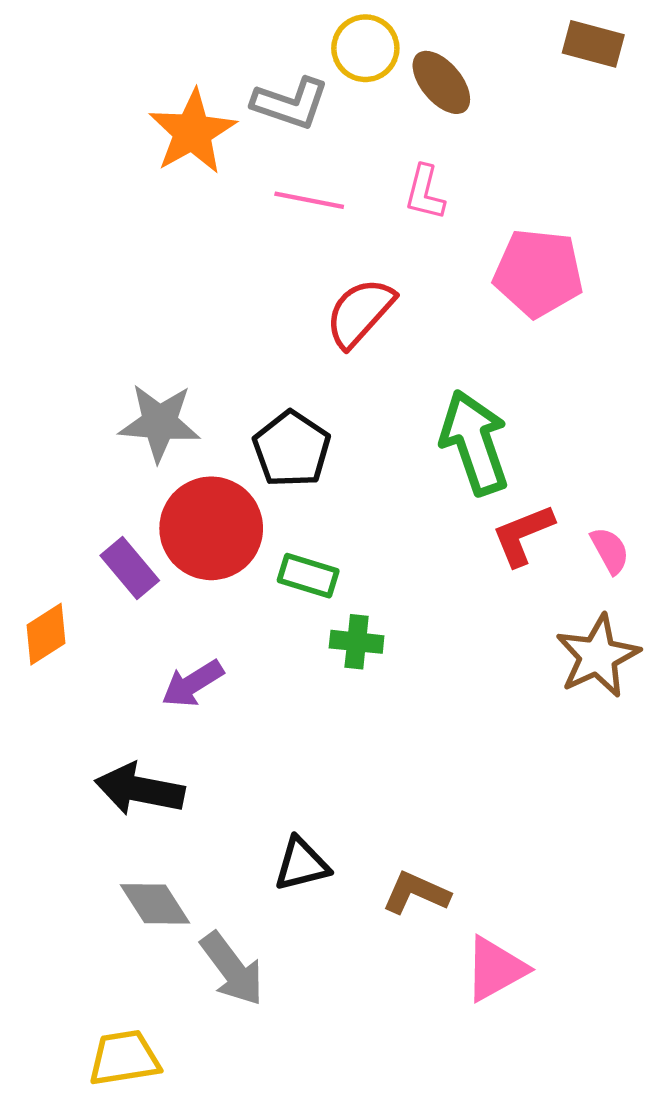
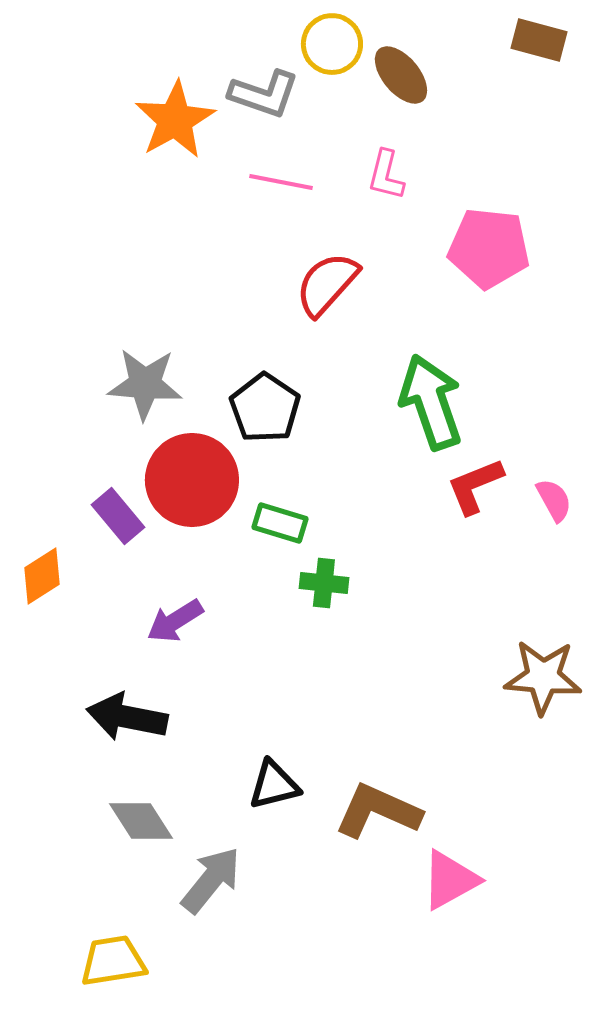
brown star: (598, 656) -> (543, 677), moved, turned 30
brown L-shape: (416, 893) -> (378, 811), size x1.4
gray arrow: (232, 969) -> (211, 880), turned -104

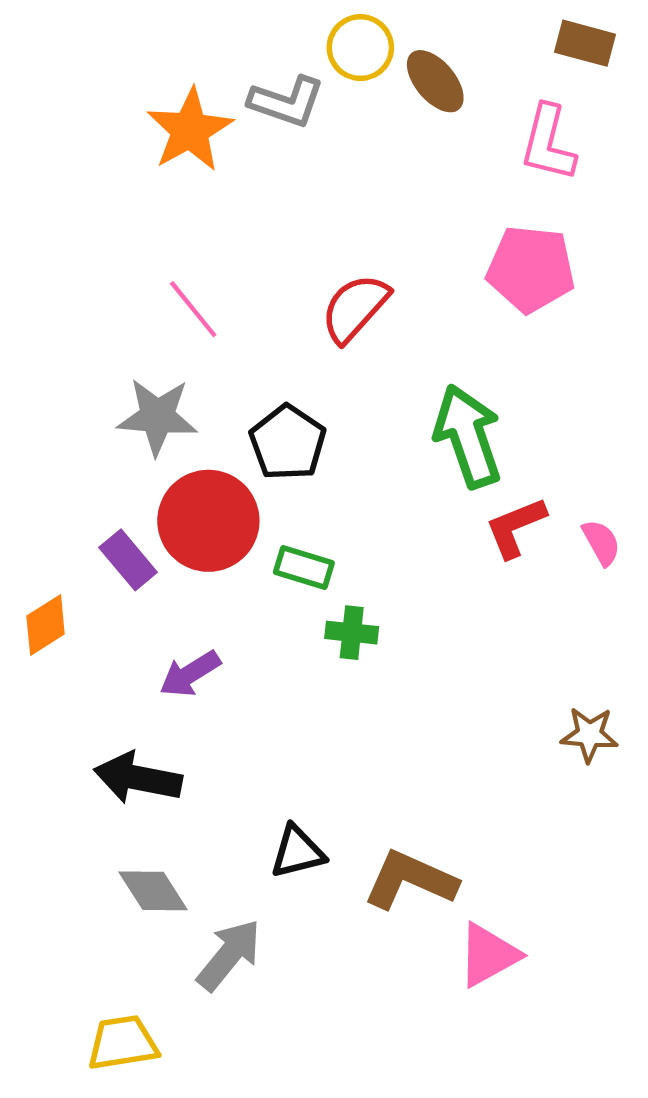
pink L-shape: (386, 175) -> (548, 143), moved, size x1.4
pink line: (281, 182) -> (193, 309), moved, turned 40
brown star: (543, 677) -> (589, 735), size x0.7

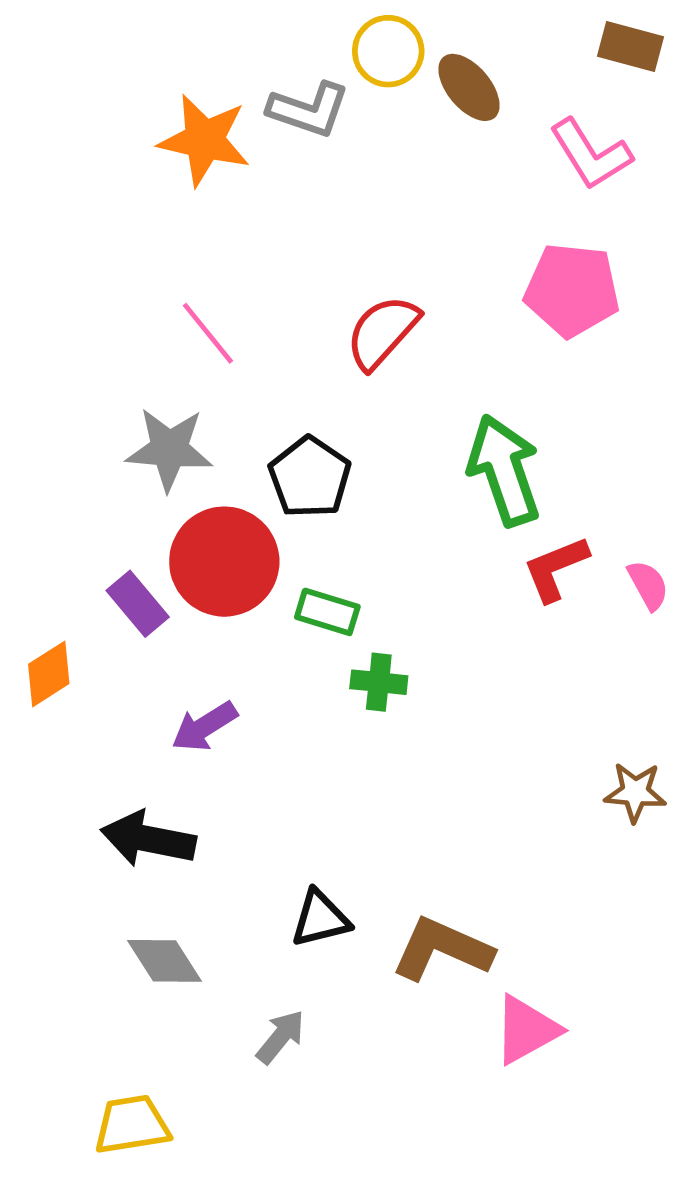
orange star: (190, 130) -> (204, 140), turned -30
pink L-shape: (548, 143) -> (591, 154), turned -46
gray arrow: (229, 955) -> (281, 1037), moved, size x0.7

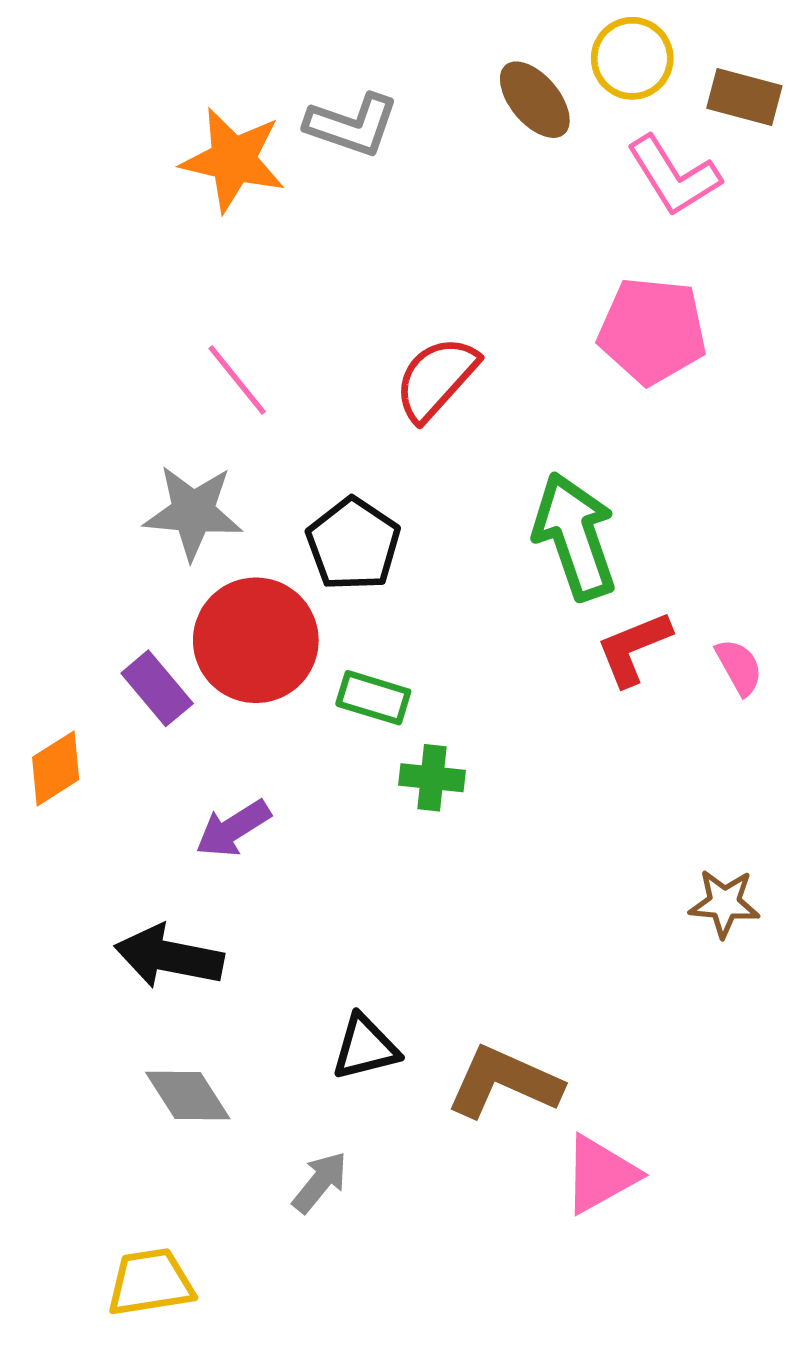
brown rectangle: (631, 46) -> (744, 97), moved
yellow circle: (388, 51) -> (632, 58), moved

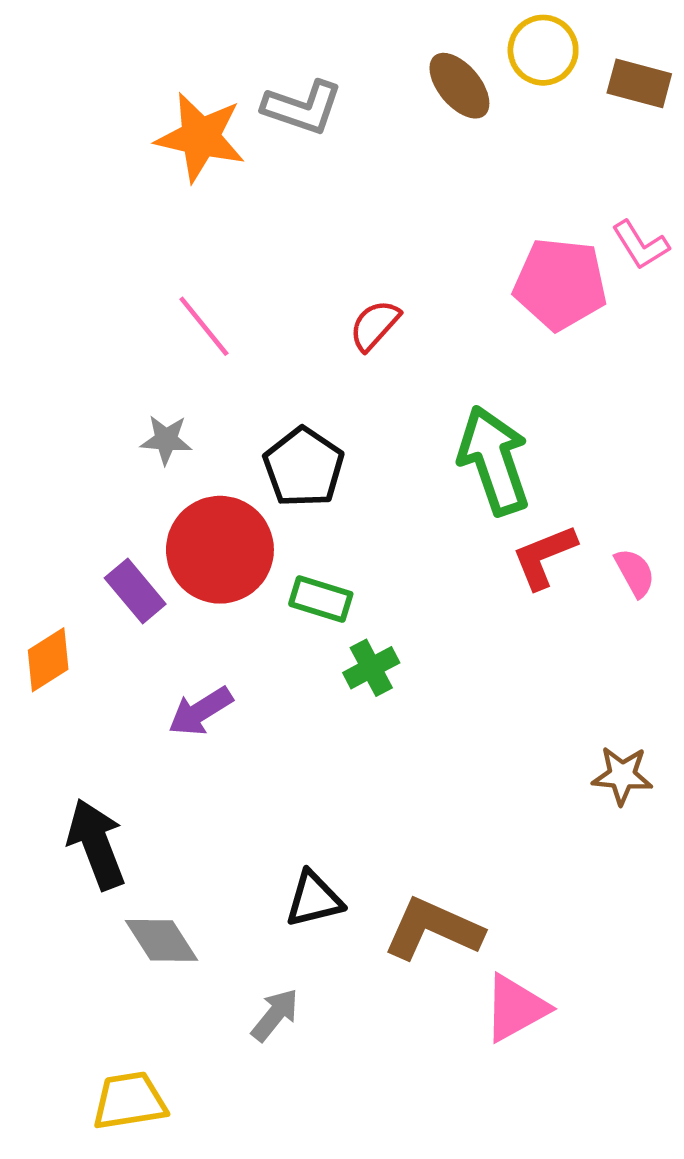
pink L-shape: (674, 176) -> (640, 245), moved, size x0.7
red semicircle: (436, 379) -> (375, 325), size x0.7
gray star: (193, 512) -> (166, 440), size x0.6
green cross: (432, 778) -> (371, 668), turned -34
black arrow: (169, 957) -> (96, 844), moved, turned 58

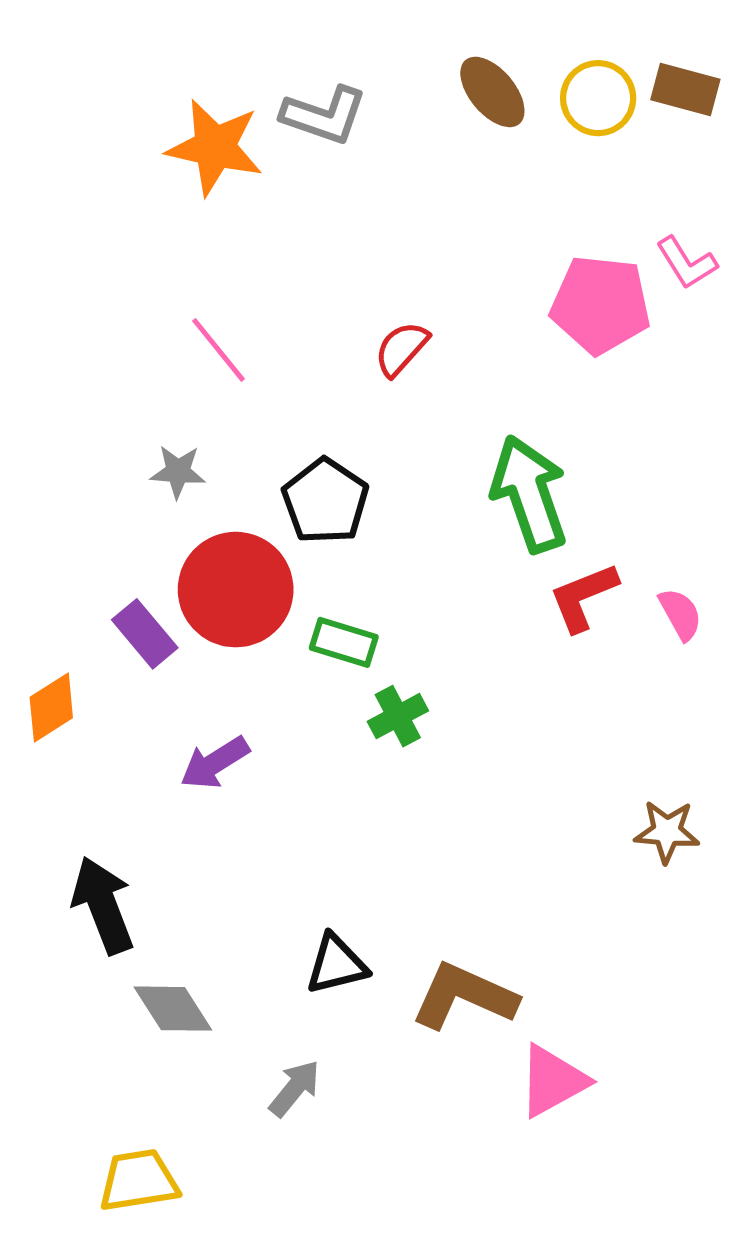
yellow circle: (543, 50) -> (598, 98), moved

